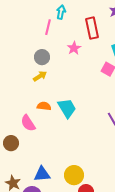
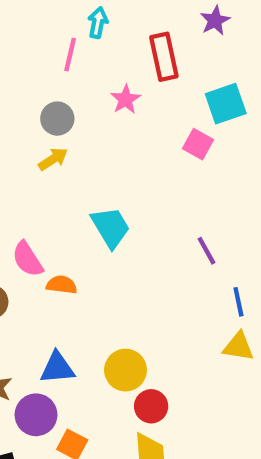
orange semicircle: (44, 106) -> (62, 285), moved

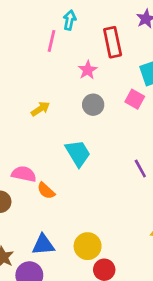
gray circle: (57, 119) -> (93, 105), moved
pink semicircle: (27, 259) -> (24, 174), turned 135
orange semicircle: (62, 285) -> (46, 191), turned -144

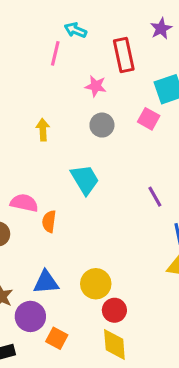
cyan arrow: (70, 20) -> (76, 30), turned -78
pink star: (88, 70) -> (96, 86), turned -30
yellow arrow: (40, 109) -> (43, 130), turned -60
orange semicircle: (46, 191) -> (49, 222), turned 54

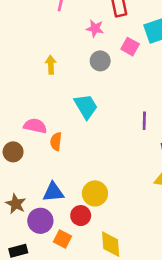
pink square: (149, 119) -> (130, 47), moved
purple line: (155, 197) -> (144, 121), turned 30
red circle: (114, 310) -> (81, 216), moved

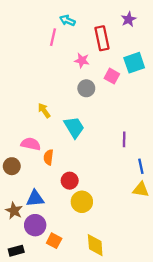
yellow arrow: (51, 65) -> (44, 111), moved, turned -32
blue triangle: (53, 192) -> (35, 198), moved
red circle: (81, 216) -> (70, 181), moved

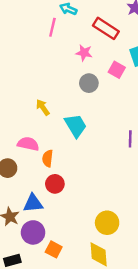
red rectangle: (102, 38) -> (106, 28), turned -45
red circle: (70, 181) -> (55, 184), moved
yellow circle: (82, 202) -> (107, 223), moved

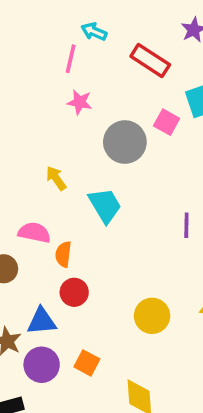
pink star: (84, 53) -> (80, 102), moved
gray circle: (89, 83) -> (125, 142), size x1.5
yellow circle: (107, 223) -> (152, 316), moved
orange square: (54, 249) -> (87, 363), moved

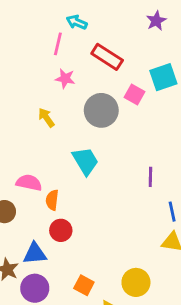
red rectangle: (150, 61) -> (107, 57), moved
yellow arrow: (56, 178) -> (46, 118), moved
yellow circle: (152, 316) -> (136, 282), moved
orange square: (87, 363) -> (84, 285), moved

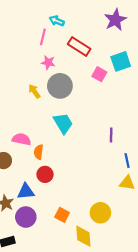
purple star: (156, 21) -> (115, 20), size x1.5
gray circle: (101, 110) -> (60, 86), moved

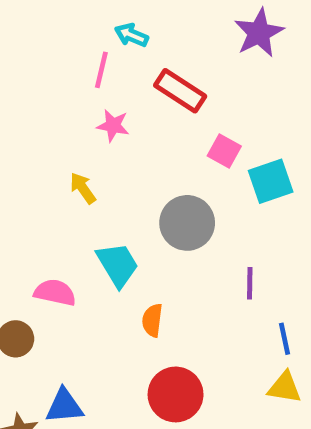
cyan square: (121, 61) -> (271, 181), moved
gray circle: (60, 86) -> (187, 223), moved
cyan trapezoid: (63, 123) -> (118, 265), moved
orange semicircle: (39, 152) -> (152, 320), moved
red circle: (45, 174) -> (176, 394), moved, size x1.5

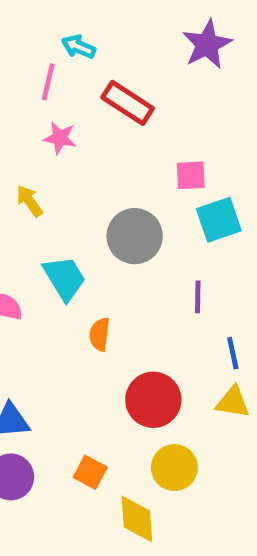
pink square: (224, 151) -> (191, 175), moved, turned -32
cyan square: (271, 181) -> (219, 220), moved
red circle: (176, 394) -> (153, 400), moved

